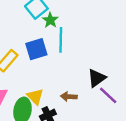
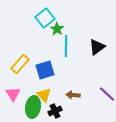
blue square: (36, 49) -> (45, 70), moved
black triangle: (97, 78) -> (97, 47), moved

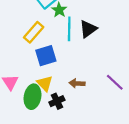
black triangle: (97, 47) -> (88, 29), moved
yellow rectangle: (20, 64) -> (34, 32), moved

